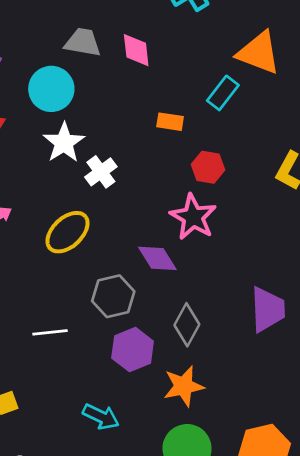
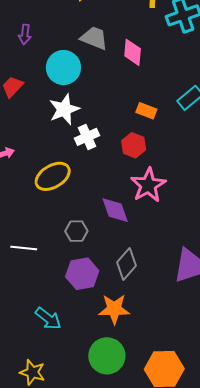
red hexagon: (208, 167) -> (134, 145), moved
gray hexagon: (113, 296) -> (76, 231), size x0.7

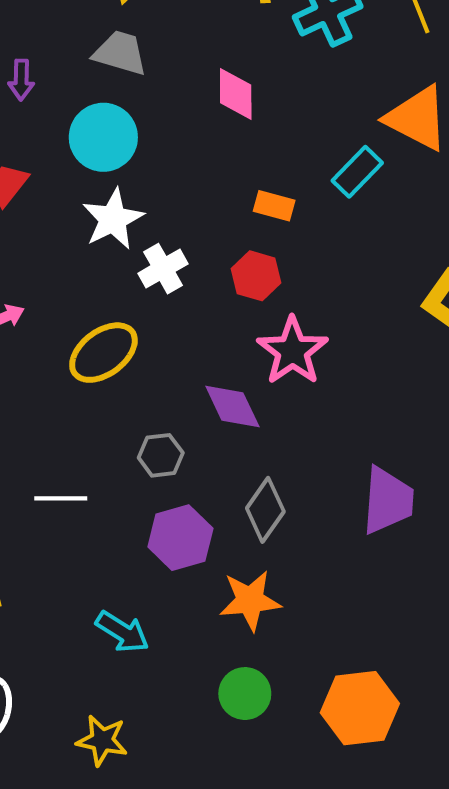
gray trapezoid: (94, 38) -> (120, 53), moved
green circle: (107, 356) -> (245, 694), size x0.7

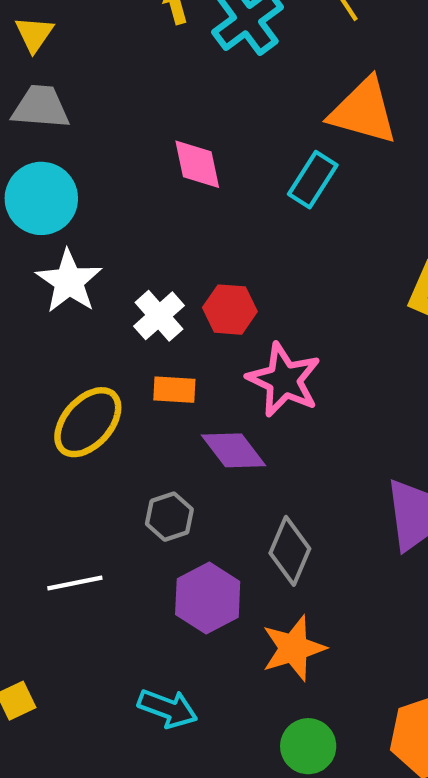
pink diamond: (236, 94) -> (197, 164), moved
orange rectangle: (274, 206) -> (174, 390), moved
white cross: (163, 269) -> (159, 316), moved

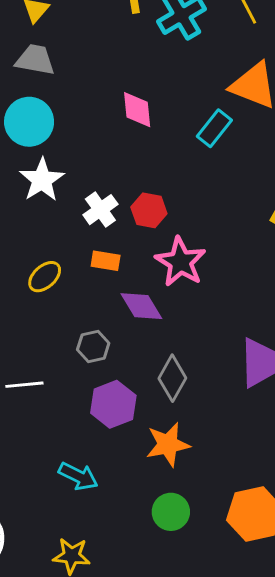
yellow ellipse: (88, 422) -> (45, 277), size x0.7

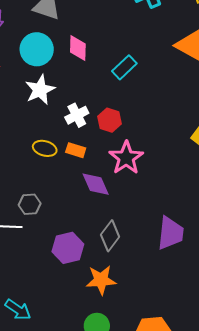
pink diamond: (137, 110) -> (78, 48), moved
cyan rectangle: (214, 128) -> (124, 67), moved
yellow ellipse: (45, 277) -> (45, 148), moved, turned 50
gray hexagon: (93, 346) -> (30, 204), moved
cyan arrow: (78, 476) -> (18, 310), moved

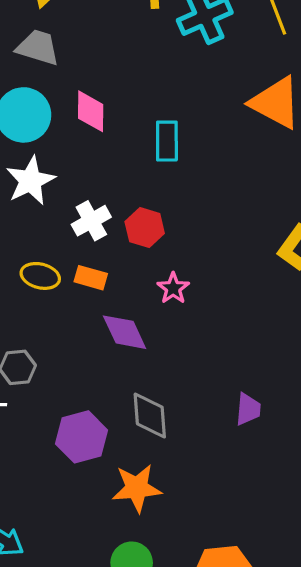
cyan rectangle: (124, 67) -> (167, 141), turned -45
pink star: (126, 158) -> (173, 288), size x0.6
purple trapezoid: (171, 233) -> (248, 409), size x0.6
gray diamond: (110, 236) -> (150, 416), turned -40

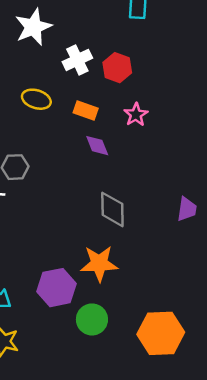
orange rectangle: (91, 278) -> (86, 111), moved
purple diamond: (125, 332) -> (97, 146), size x0.7
purple hexagon: (81, 437) -> (56, 288), moved

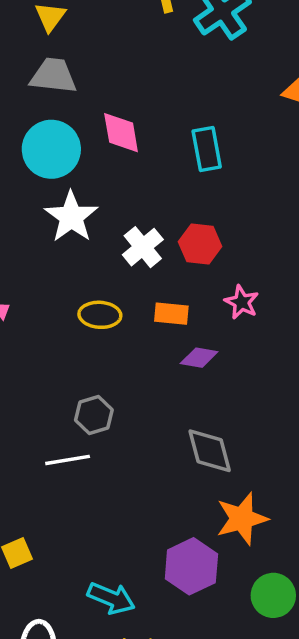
purple diamond: (97, 146) -> (199, 358), turned -45
gray diamond: (112, 209) -> (210, 451), moved
green circle: (92, 319) -> (273, 595), moved

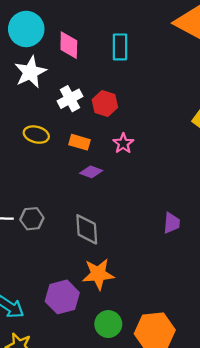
pink diamond: (121, 133) -> (69, 45), moved
gray hexagon: (94, 415) -> (32, 219), moved

